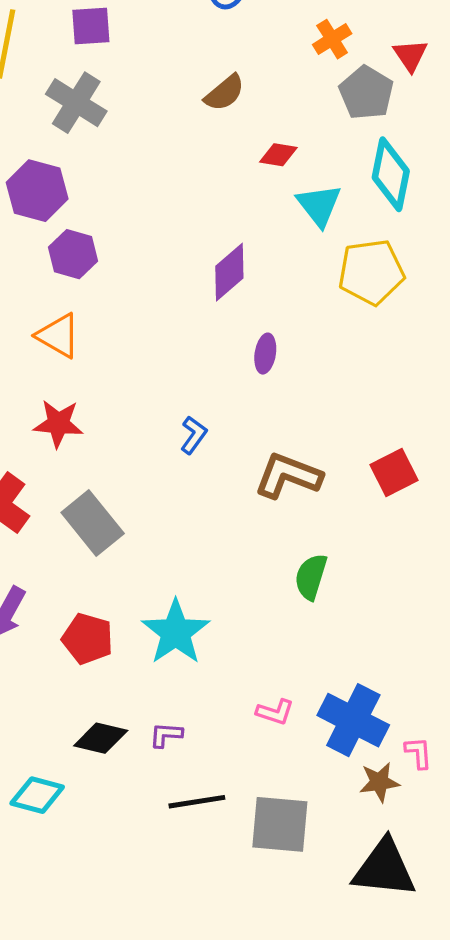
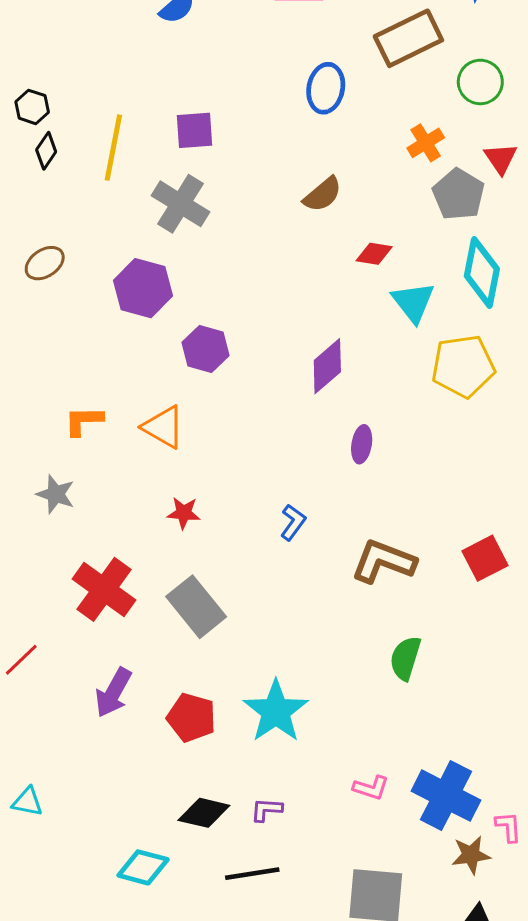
purple hexagon: (73, 254) -> (205, 349), moved
red star: (58, 424) -> (184, 513), moved, size x0.7
black line: (197, 802) -> (252, 874), moved

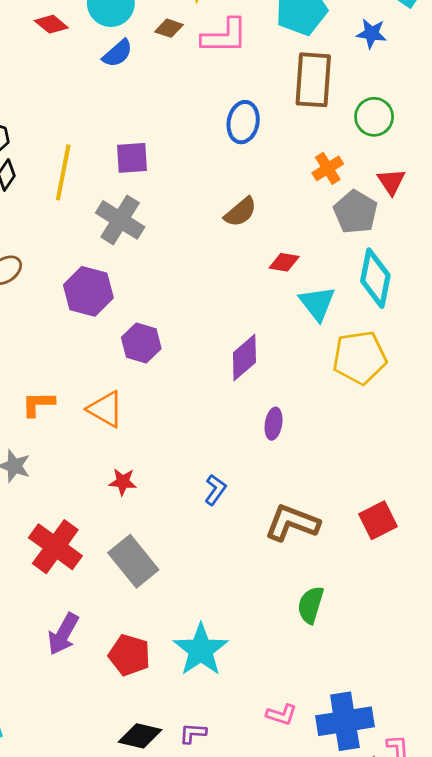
brown rectangle: (408, 38) -> (313, 80), turned -60
blue cross: (446, 796) -> (345, 721), turned -36

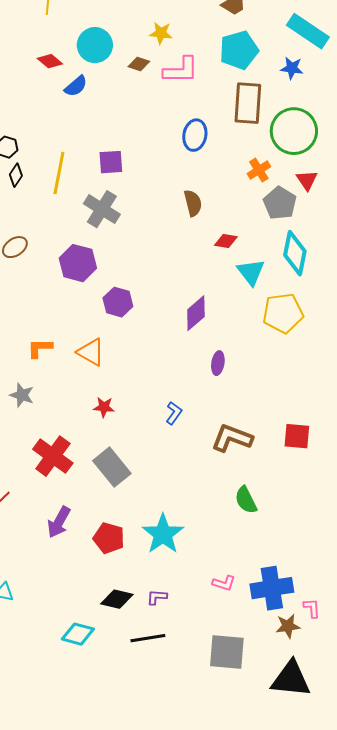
blue semicircle: (117, 53) -> (76, 86), moved
green circle: (374, 117) -> (294, 131), size x1.6
brown semicircle: (240, 212) -> (193, 203), turned -64
red square: (378, 520) -> (297, 436), turned 32
green semicircle: (311, 605) -> (246, 500), turned -44

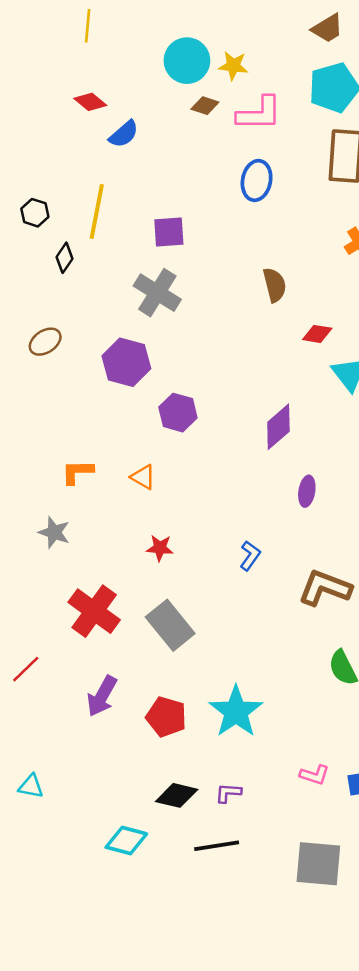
cyan circle: (95, 45) -> (187, 61), moved
blue ellipse: (195, 135) -> (257, 180), moved
yellow line: (59, 173) -> (97, 211), moved
black diamond: (16, 175) -> (64, 258), moved
orange triangle: (91, 352) -> (143, 477), size x0.7

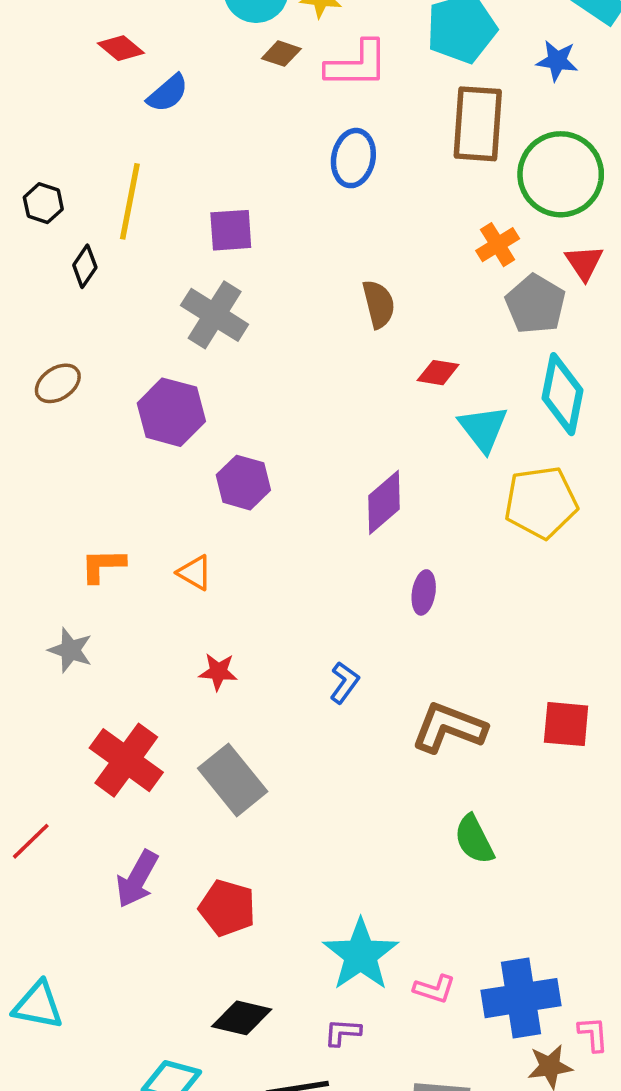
cyan star: (236, 712) -> (361, 955), moved
cyan triangle: (31, 786) -> (38, 1005), size x1.4
purple L-shape: (228, 793) -> (343, 1032), moved

